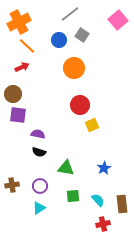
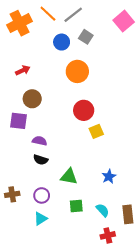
orange line: (27, 46) -> (48, 14), moved
brown circle: (13, 94) -> (32, 99), moved

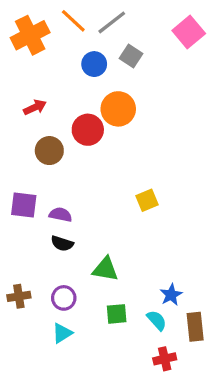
red circle: (84, 110) -> (88, 130), moved
purple square: (19, 121) -> (24, 205), moved
blue star: (109, 177) -> (171, 295), moved

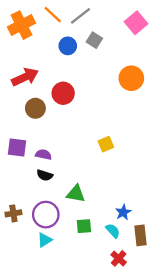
red arrow: (35, 107) -> (25, 77), size x1.6
orange circle: (118, 109) -> (131, 78), moved
purple circle: (64, 298) -> (46, 215), size x1.5
red cross: (165, 359) -> (119, 258), turned -35

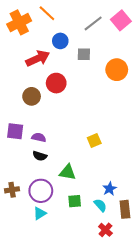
gray line: (80, 16) -> (93, 23), moved
gray square: (94, 40) -> (84, 54), moved, turned -32
red arrow: (25, 77) -> (38, 58), moved
yellow square: (106, 144) -> (94, 141), moved

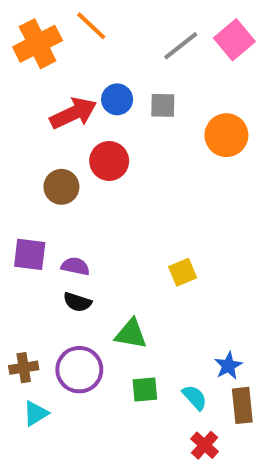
blue circle: (60, 41) -> (117, 99), moved
blue star: (110, 189) -> (228, 366), moved
cyan triangle: (40, 213) -> (36, 413), moved

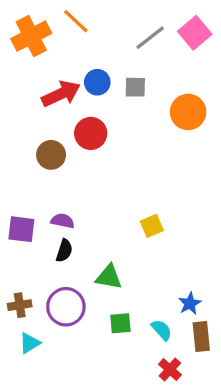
purple square: (30, 254) -> (21, 229), moved
black semicircle: (77, 302) -> (64, 251), turned -90

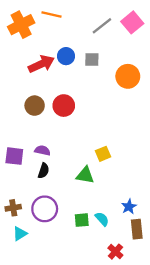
orange line: (76, 21) -> (51, 15), turned -30
red circle: (91, 133) -> (64, 106), moved
green triangle: (109, 277) -> (85, 175), moved
cyan semicircle: (162, 330) -> (102, 219), moved

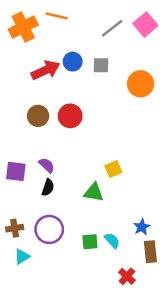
purple semicircle: (42, 150) -> (47, 165), turned 32

